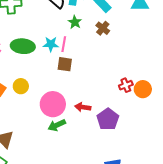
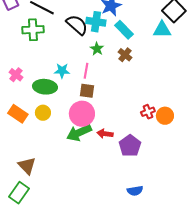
cyan star: (51, 44) -> (62, 71), moved
green ellipse: (23, 46) -> (45, 87), moved
pink circle: (53, 104) -> (82, 114), moved
green arrow: (57, 125) -> (79, 133), moved, size x1.4

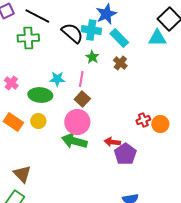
brown square: (87, 91) -> (82, 99), turned 35
green arrow: (79, 133) -> (74, 141), turned 40
red arrow: (105, 134) -> (112, 142), moved

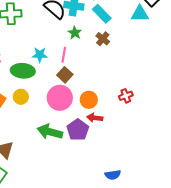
orange circle: (160, 124) -> (89, 100), moved
green arrow: (74, 141) -> (50, 132), moved
purple pentagon: (125, 154) -> (78, 130), moved

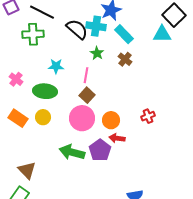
cyan star: (40, 55) -> (56, 66), moved

